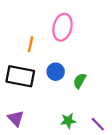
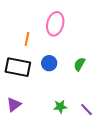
green semicircle: (80, 81) -> (79, 64), moved
purple triangle: (16, 118) -> (14, 105), turned 35

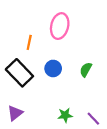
black rectangle: (18, 67) -> (19, 73), turned 35

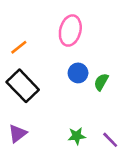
orange line: (29, 42) -> (19, 47), moved, turned 40
blue circle: (53, 68) -> (78, 73), moved

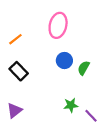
black rectangle: (23, 86) -> (19, 71), size x0.7
green star: (77, 136) -> (71, 105), moved

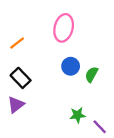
purple triangle: (14, 111) -> (16, 105), moved

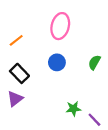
blue circle: (71, 66) -> (57, 62), moved
green semicircle: (92, 74) -> (94, 62), moved

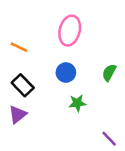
orange line: (16, 40) -> (19, 47), turned 64
green star: (73, 109) -> (77, 103), moved

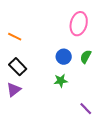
pink ellipse: (70, 31) -> (79, 24), moved
blue circle: (66, 73) -> (64, 57), moved

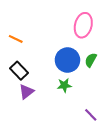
blue circle: (64, 57) -> (67, 60), size x1.5
purple triangle: (14, 90) -> (26, 92), moved

